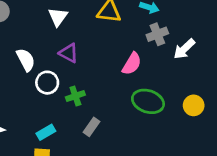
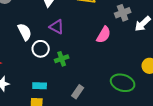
green ellipse: (148, 101) -> (123, 83), moved
gray rectangle: (92, 127) -> (78, 92), moved
cyan rectangle: (46, 132) -> (40, 86), turned 32

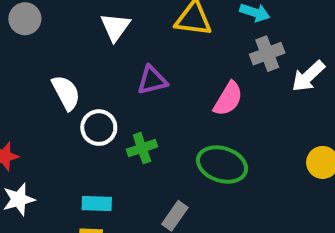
purple triangle: (57, 27) -> (152, 80), moved, turned -42
green ellipse: (123, 83) -> (222, 165), moved

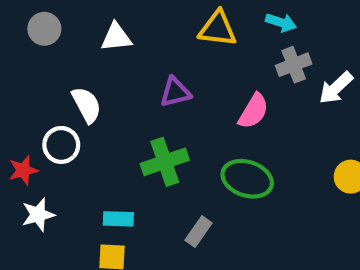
white triangle: (115, 27) -> (116, 37), moved, turned 48
white circle: (99, 128) -> (61, 145), moved
green cross: (142, 148) -> (165, 162), size x1.5

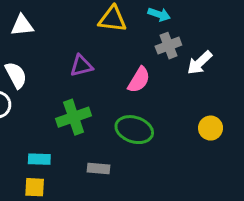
white triangle: (116, 37) -> (22, 25), moved
gray rectangle: (199, 232) -> (98, 169), turned 60

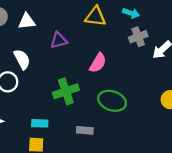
purple triangle: (81, 66) -> (59, 40), moved
pink semicircle: (139, 80) -> (98, 63), moved

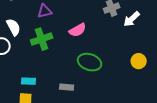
pink semicircle: (98, 63) -> (78, 30), turned 30
green cross: (66, 91) -> (42, 39), moved

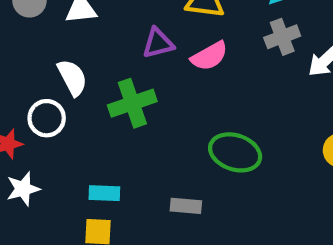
purple triangle: (45, 11) -> (158, 43), moved
pink semicircle: (78, 30) -> (209, 56), moved

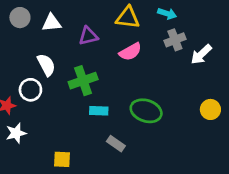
purple triangle: (158, 43) -> (88, 36), moved
cyan rectangle: (104, 193) -> (99, 111), moved
gray rectangle: (186, 206) -> (116, 144), turned 30

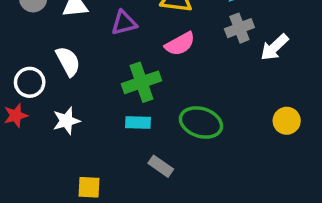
green cross: (83, 81) -> (142, 82), moved
white circle: (30, 90) -> (30, 82), moved
white star: (16, 133) -> (66, 121), moved

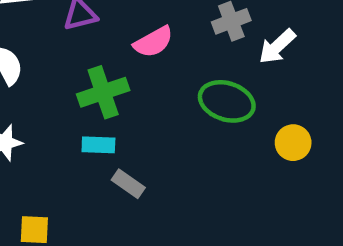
green ellipse: (201, 122) -> (227, 101), moved
gray rectangle: (161, 166) -> (128, 184), moved

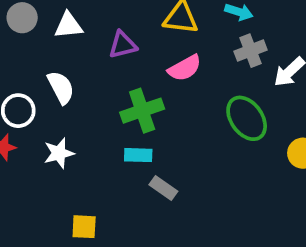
green ellipse: (227, 101) -> (247, 118), turned 36

